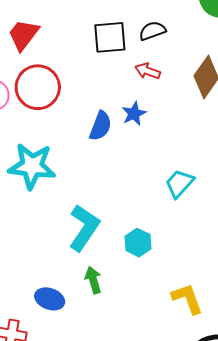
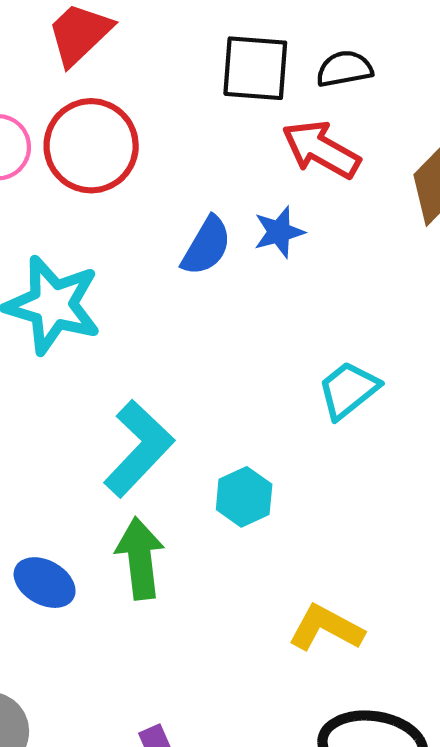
red arrow: (148, 71) -> (321, 149), size x1.5
green arrow: (93, 280) -> (140, 558), size x1.4
yellow L-shape: (187, 299) -> (326, 628), turned -51

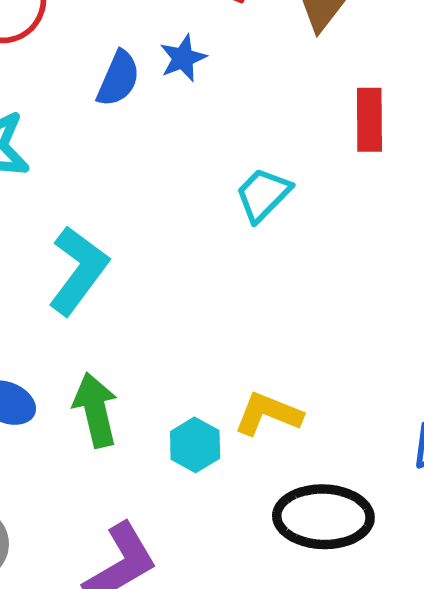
cyan hexagon: (244, 497) -> (195, 445), moved
green arrow: (140, 558) -> (96, 410), moved

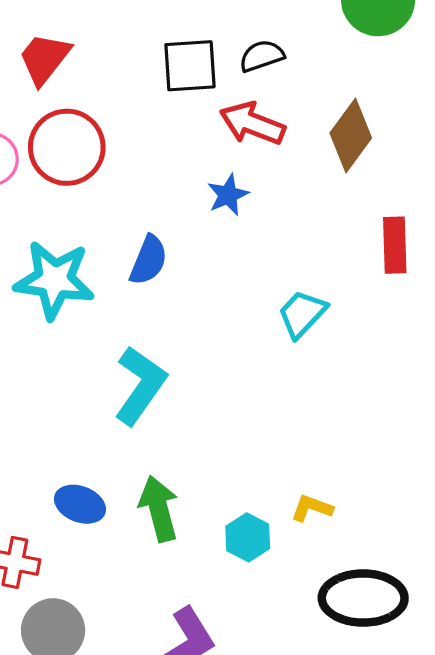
blue semicircle: (118, 79) -> (149, 260), moved
yellow L-shape: (268, 414) -> (312, 508), size x0.7

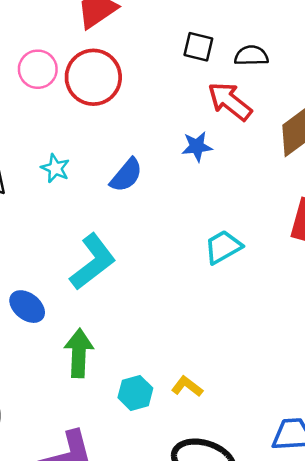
black square: (190, 66) -> (198, 47), size x0.7
cyan star: (54, 280) -> (55, 168), size x0.5
blue ellipse: (80, 504) -> (27, 307), moved

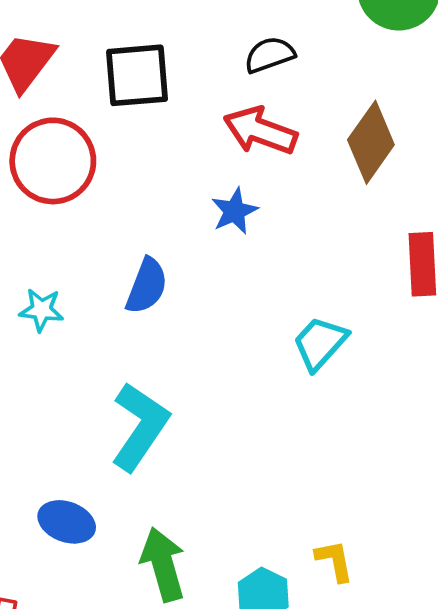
black square: (198, 47) -> (137, 75), moved, size x1.5
yellow L-shape: (187, 386) -> (334, 561), turned 60

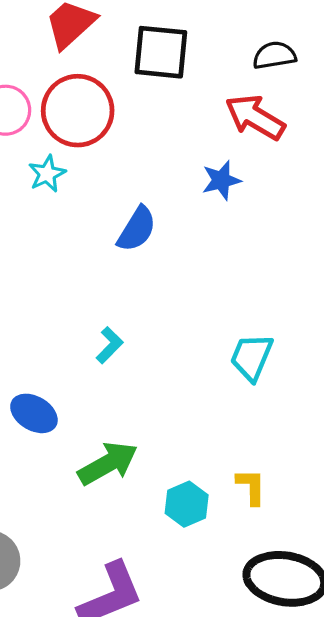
cyan star: (41, 310) -> (47, 174), moved, turned 30
cyan trapezoid: (320, 343) -> (252, 357), moved, turned -30
cyan L-shape: (140, 426) -> (109, 345), size x0.5
green arrow: (163, 564) -> (108, 463), turned 66

